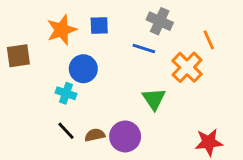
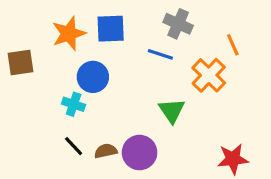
blue square: (99, 25) -> (111, 29), size x1.4

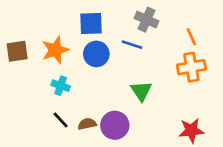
orange star: (69, 33) -> (55, 50), moved
orange cross: (209, 75) -> (191, 67), moved, turned 36
blue circle: (93, 77) -> (96, 54), moved

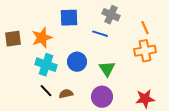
blue circle: (96, 54) -> (77, 62), moved
cyan cross: (61, 86) -> (46, 65), size x1.5
purple circle: (115, 125) -> (102, 97), moved

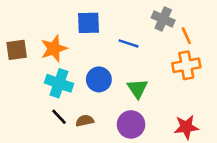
gray cross: (111, 15) -> (163, 19), moved

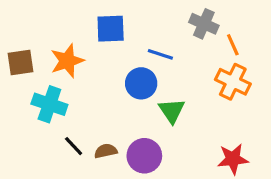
orange cross: (186, 65) -> (233, 82), turned 36
blue circle: (99, 79) -> (141, 83), moved
cyan cross: (59, 83) -> (49, 104), moved
purple circle: (131, 124) -> (144, 156), moved

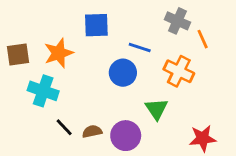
orange cross: (233, 82) -> (179, 71), moved
green triangle: (172, 111) -> (156, 109), moved

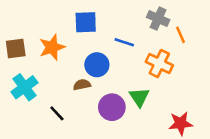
blue circle: (123, 73) -> (97, 65), moved
cyan cross: (43, 91) -> (24, 87), moved, turned 35
brown semicircle: (92, 131) -> (82, 85), moved
purple circle: (126, 136) -> (112, 107), moved

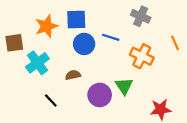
orange line: (181, 35) -> (175, 43), moved
orange star: (52, 47) -> (46, 26), moved
blue circle: (97, 65) -> (84, 44), moved
cyan cross: (24, 87) -> (37, 63), moved

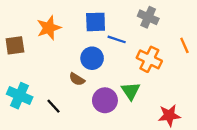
blue square: (76, 20) -> (96, 22), moved
blue circle: (84, 44) -> (92, 58), moved
cyan cross: (37, 63) -> (20, 96), moved, turned -30
brown semicircle: (73, 75) -> (77, 79), turned -136

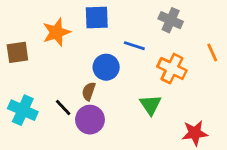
blue square: (96, 22) -> (97, 17), moved
brown semicircle: (77, 79) -> (89, 91), turned 77
purple circle: (105, 100) -> (90, 120), moved
black line: (54, 106) -> (63, 107), moved

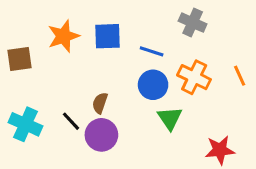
blue square: (97, 17) -> (107, 36), moved
orange line: (212, 52) -> (240, 76), moved
blue circle: (106, 67) -> (153, 85), moved

